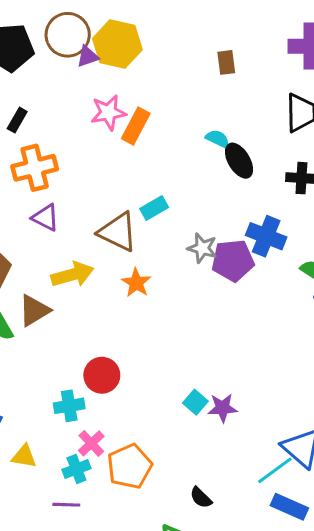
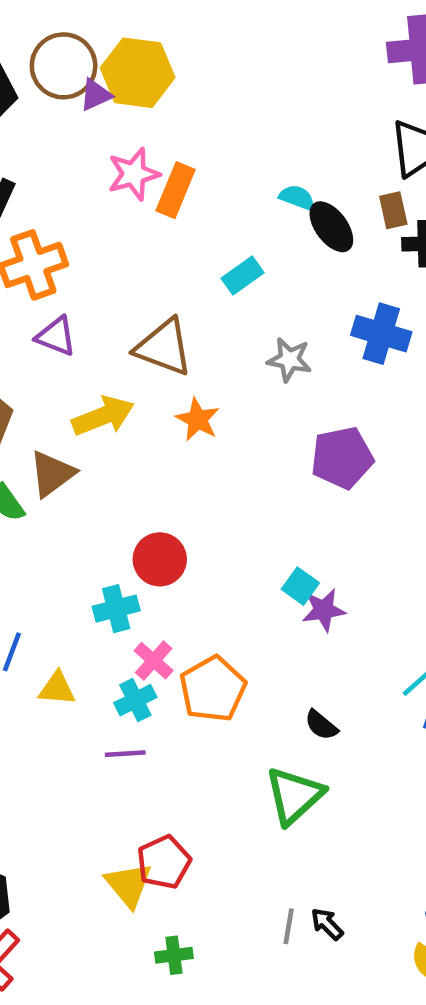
brown rectangle: (226, 62) -> (393, 210), moved
cyan rectangle: (154, 208) -> (243, 275), moved
purple pentagon: (233, 261) -> (342, 458), moved
purple star: (222, 408) -> (324, 610), moved

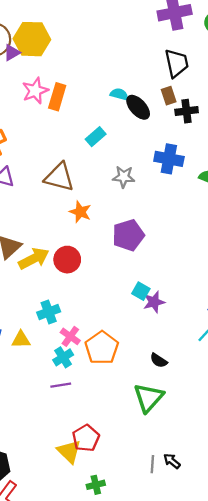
yellow arrow: (103, 416) -> (34, 259), moved
purple pentagon: (342, 458) -> (128, 235), moved
red circle: (160, 559) -> (67, 260), moved
yellow triangle: (57, 689) -> (21, 340), moved

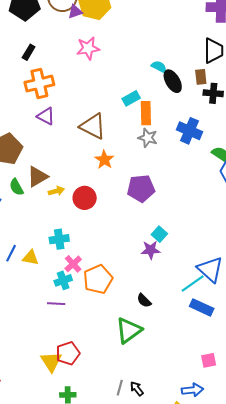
orange rectangle: (57, 97) -> (146, 113), moved, turned -30
yellow arrow: (34, 259) -> (56, 191), size x0.6
cyan square: (141, 291) -> (159, 234), moved

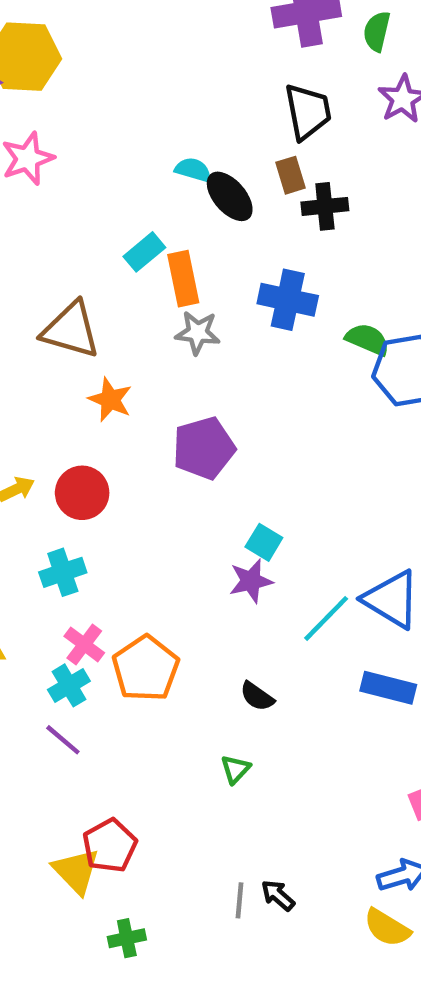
cyan cross: (59, 239) -> (63, 572), moved
cyan line: (193, 284) -> (326, 618), moved
purple line: (56, 304) -> (63, 740), turned 48
green triangle: (129, 330) -> (235, 769), size x0.5

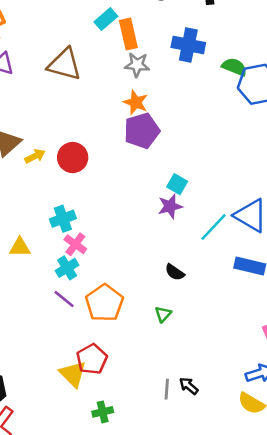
orange star: (110, 400) -> (136, 102), moved
cyan cross: (63, 572) -> (63, 219), moved
orange pentagon: (146, 669) -> (104, 303), moved

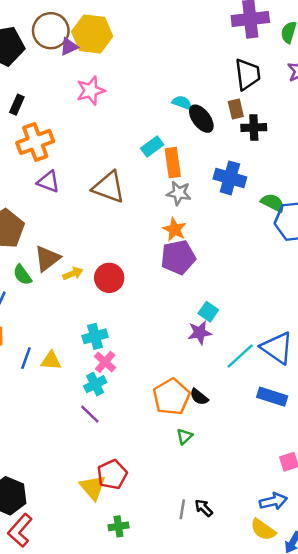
orange pentagon: (104, 303) -> (171, 397), moved

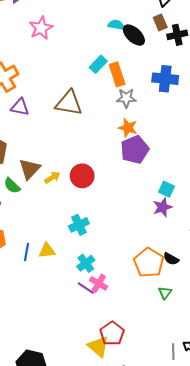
pink cross: (105, 362) -> (99, 283), moved

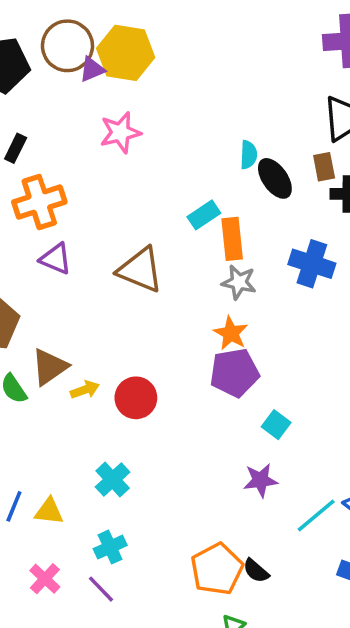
cyan semicircle: (116, 25) -> (249, 155), turned 70
cyan square: (166, 189) -> (276, 425), moved
cyan cross: (79, 225) -> (113, 480), turned -30
pink cross: (99, 283) -> (45, 579), moved

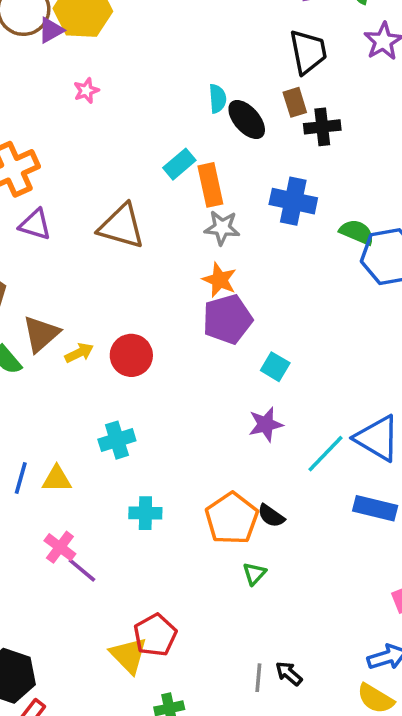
pink star: (120, 133) -> (86, 91), size x0.6
cyan cross: (113, 480) -> (117, 440), turned 32
cyan cross: (110, 547) -> (145, 513), moved, turned 32
purple line: (101, 589) -> (82, 570), moved

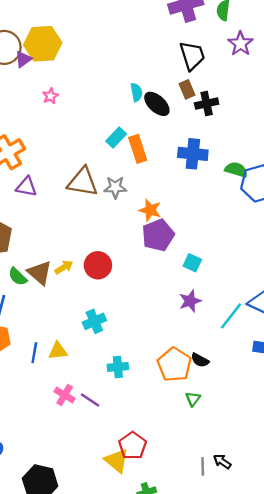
gray star: (222, 228) -> (115, 187), moved
brown triangle: (41, 334) -> (40, 273), moved, turned -32
purple line: (82, 570) -> (90, 400), moved

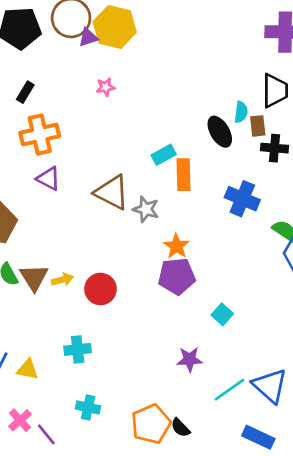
cyan semicircle: (136, 92) -> (241, 112), moved
cyan square: (192, 263) -> (222, 314), moved

